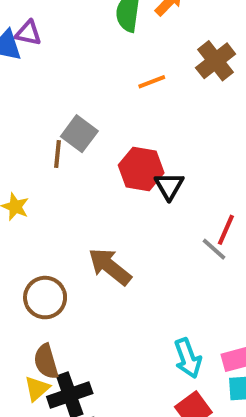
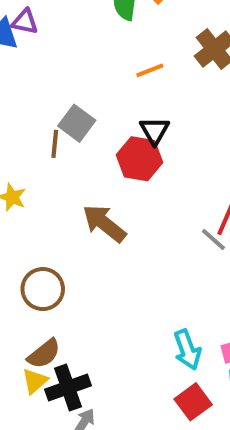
black triangle: (169, 186) -> (155, 131), moved
brown arrow: (110, 266) -> (104, 223), moved
brown semicircle: (46, 362) -> (44, 354), turned -112

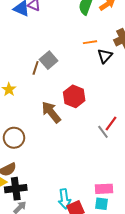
black triangle: (155, 131) -> (105, 56), moved
red hexagon: (140, 159) -> (74, 96), moved
cyan arrow: (187, 350) -> (64, 199), moved

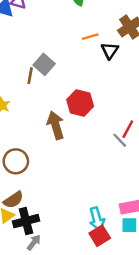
brown arrow: (51, 112) -> (56, 125), turned 30
cyan arrow: (64, 199) -> (97, 219), moved

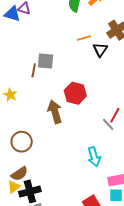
gray square: (44, 64) -> (45, 61), turned -36
cyan arrow: (97, 219) -> (94, 157), moved

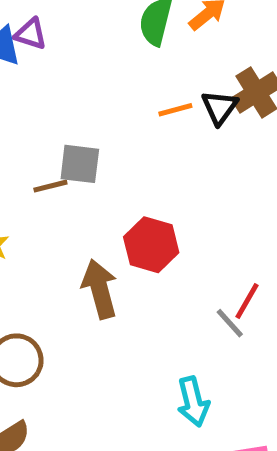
black triangle: (100, 50) -> (220, 107), moved
brown line: (34, 70) -> (50, 186), turned 64

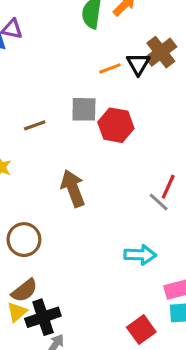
gray square: (80, 164) -> (84, 109), moved
red hexagon: (151, 245) -> (116, 125), moved
cyan arrow: (193, 402) -> (140, 255), turned -68

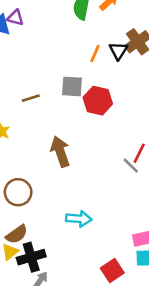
orange line: (110, 68) -> (95, 54), turned -48
cyan arrow: (140, 255) -> (79, 219), moved

